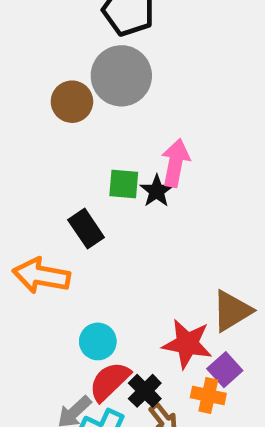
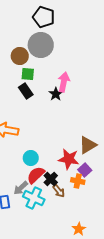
green square: (124, 184) -> (28, 74), moved
black rectangle: (86, 229) -> (26, 91), moved

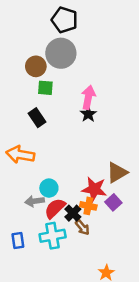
black rectangle: (26, 91) -> (37, 118), moved
black star: (56, 94) -> (88, 114), moved
orange cross: (78, 181) -> (88, 206), moved
gray arrow: (21, 188) -> (35, 201), moved, turned 35
cyan cross: (34, 198) -> (53, 236), turned -35

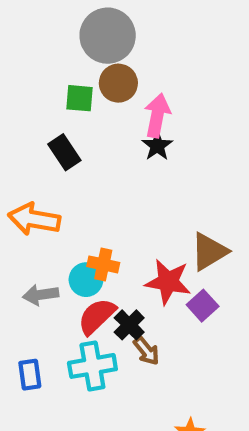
brown circle: (36, 66) -> (118, 83), moved
gray arrow: (35, 201) -> (41, 295), moved
orange cross: (88, 206) -> (103, 264), moved

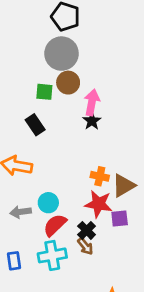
orange cross: (103, 264) -> (100, 176), moved
purple square: (203, 306) -> (120, 219), turned 36
black cross: (129, 325) -> (87, 230), moved

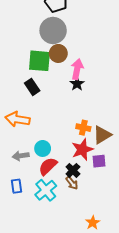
green square: (44, 92) -> (39, 61), size x1.6
red star: (98, 204) -> (82, 150), turned -30
cyan cross: (52, 255) -> (46, 190), turned -30
blue rectangle: (14, 261) -> (16, 186), moved

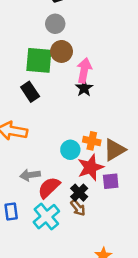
gray circle: (53, 30) -> (55, 24), size x0.6
cyan circle: (43, 148) -> (70, 150), moved
gray arrow: (21, 156) -> (30, 175), moved

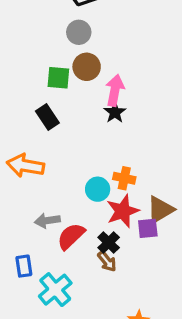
green square: (39, 60) -> (58, 78), size x0.7
brown triangle: (114, 150) -> (160, 210), moved
cyan cross: (46, 217) -> (55, 290), moved

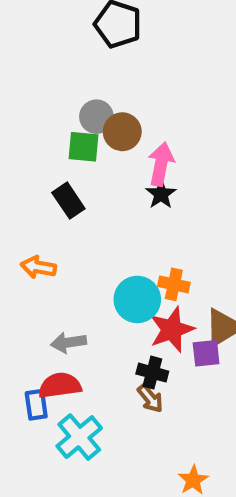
gray circle: (79, 32) -> (96, 117), moved
orange arrow: (25, 166) -> (38, 267), size x0.7
cyan circle: (98, 189) -> (137, 299), size x1.4
red semicircle: (71, 236) -> (60, 385), moved, turned 36
black cross: (109, 243) -> (152, 373), turned -30

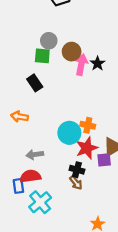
brown circle: (122, 132) -> (72, 52), moved
black star: (161, 194) -> (98, 63), moved

